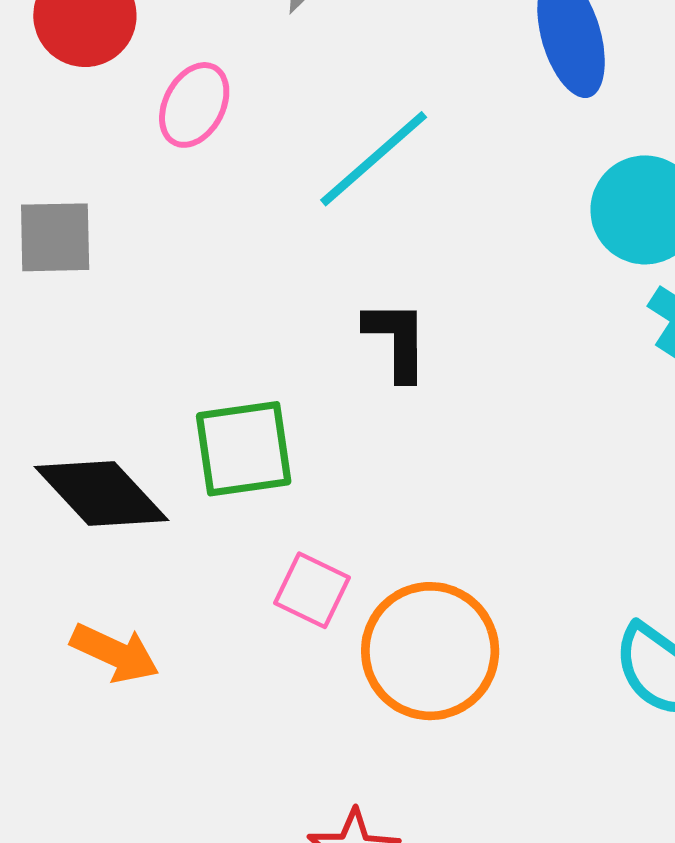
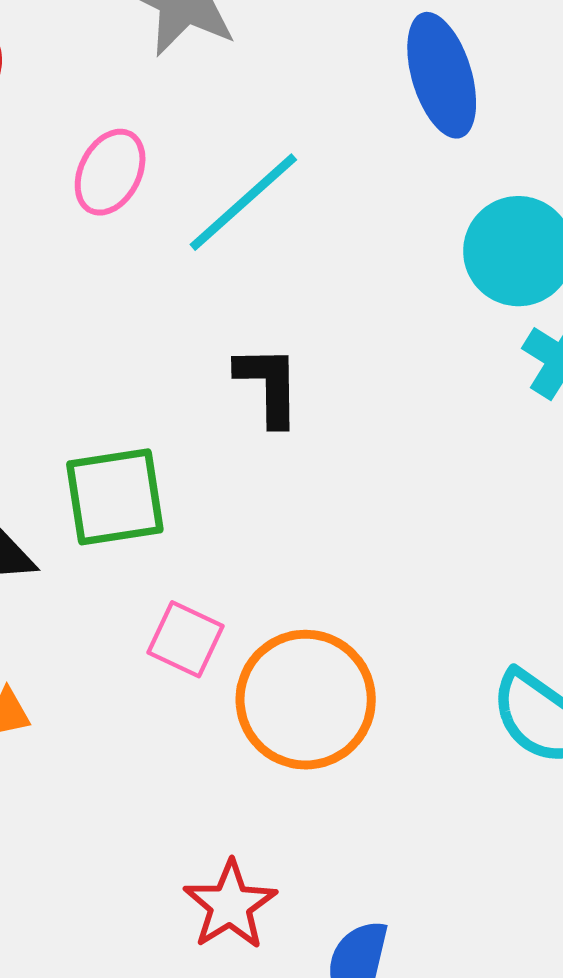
pink ellipse: (194, 105) -> (110, 172), moved

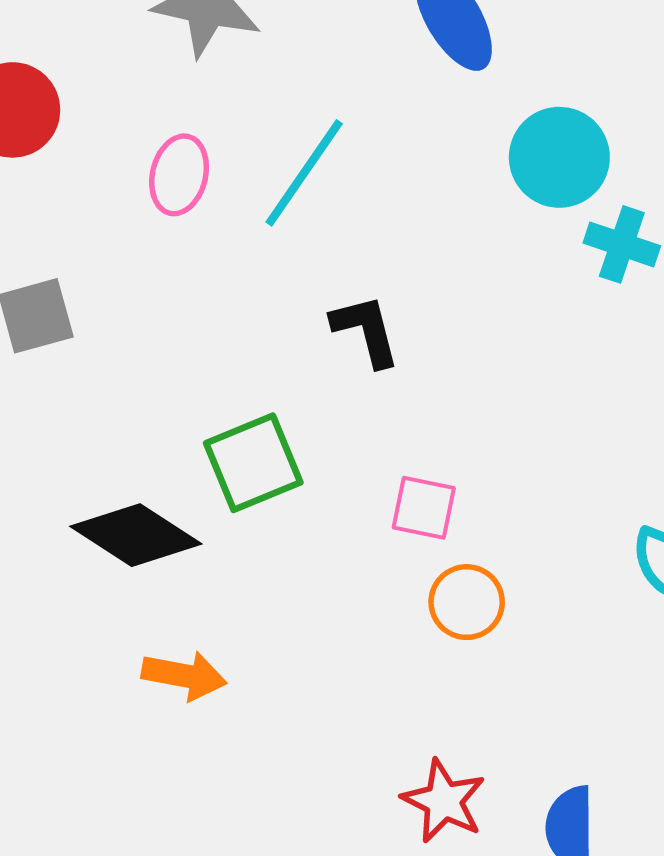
pink square: (186, 639) -> (424, 508), moved
orange circle: (306, 700) -> (467, 602), size x0.6

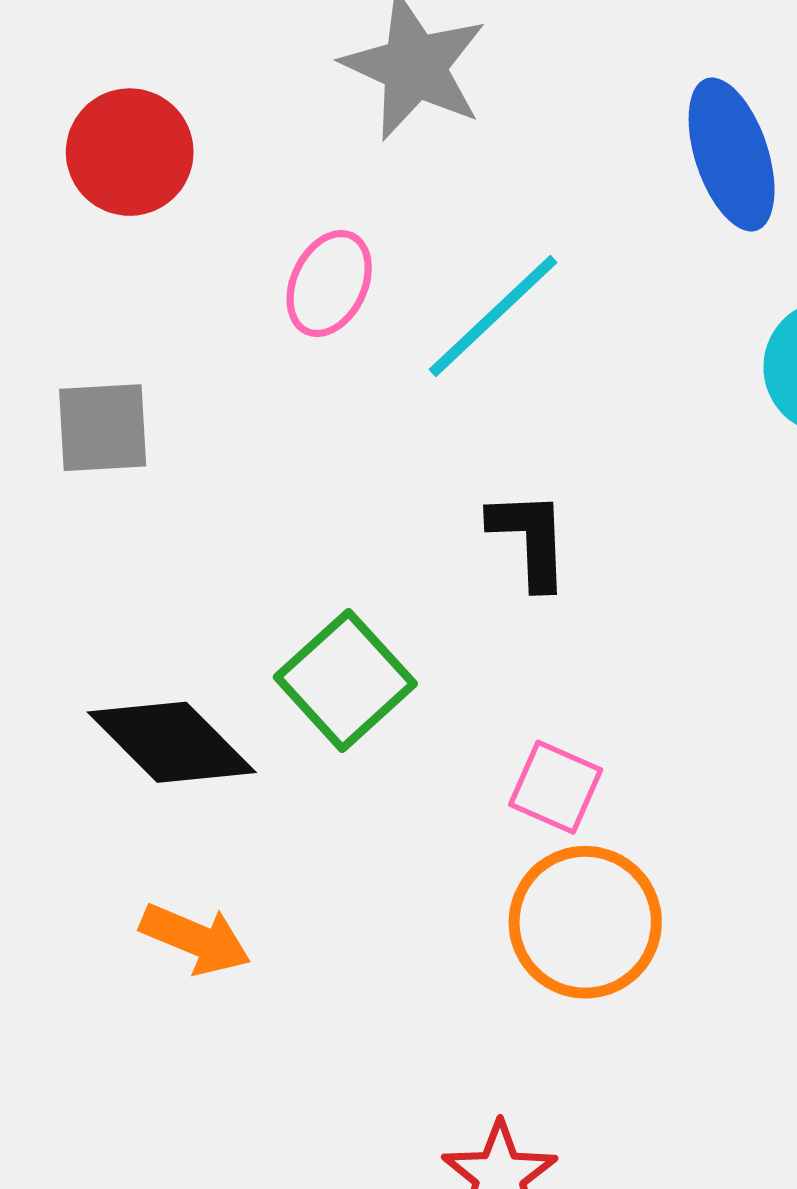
green square: (253, 463) -> (345, 680), turned -32
orange circle: (467, 602) -> (585, 922), size x1.5

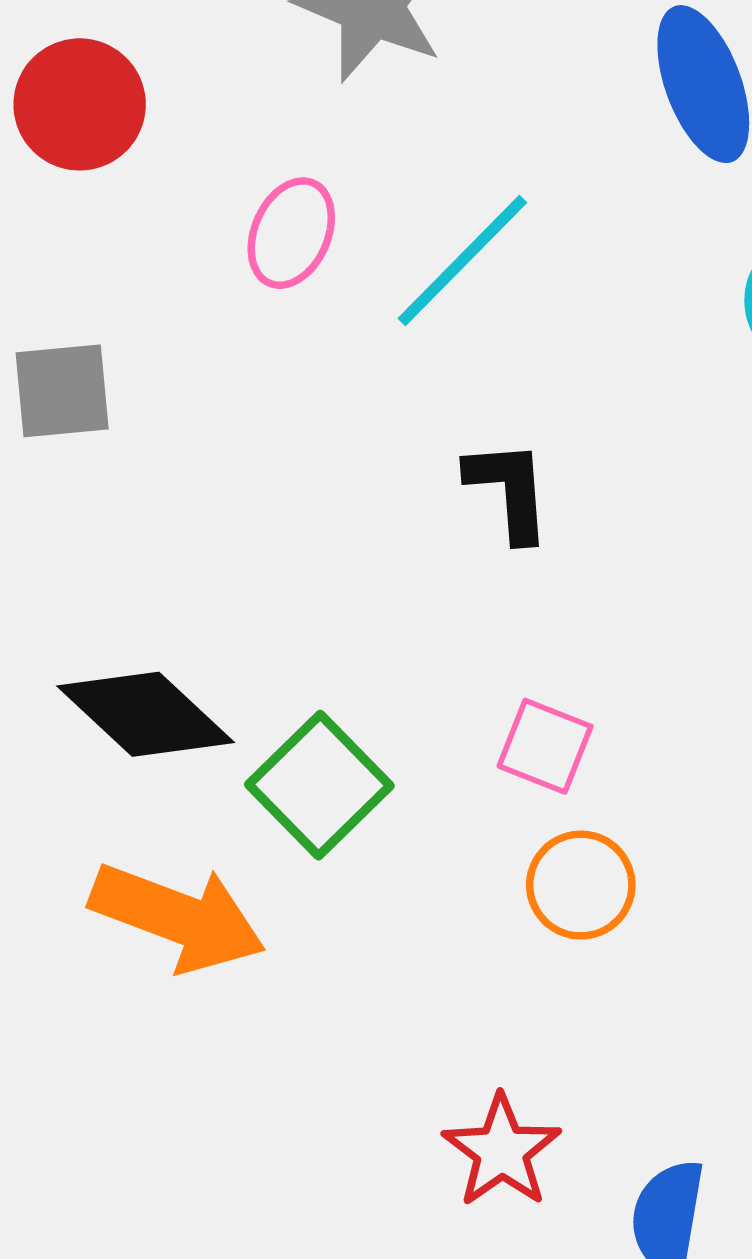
green square: (345, 680) -> (319, 785), moved
orange circle: (585, 922) -> (581, 885), size x0.7
orange arrow: (196, 939) -> (178, 917), size x1.5

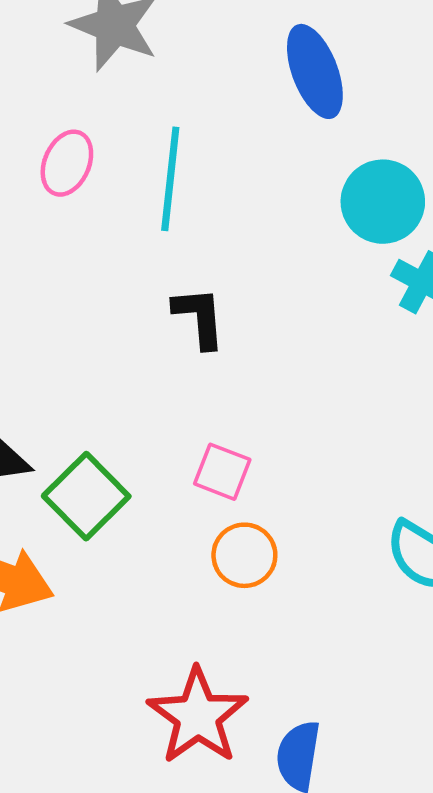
cyan line: (462, 261) -> (170, 179), turned -38
red star: (502, 1151) -> (198, 716), size x1.4

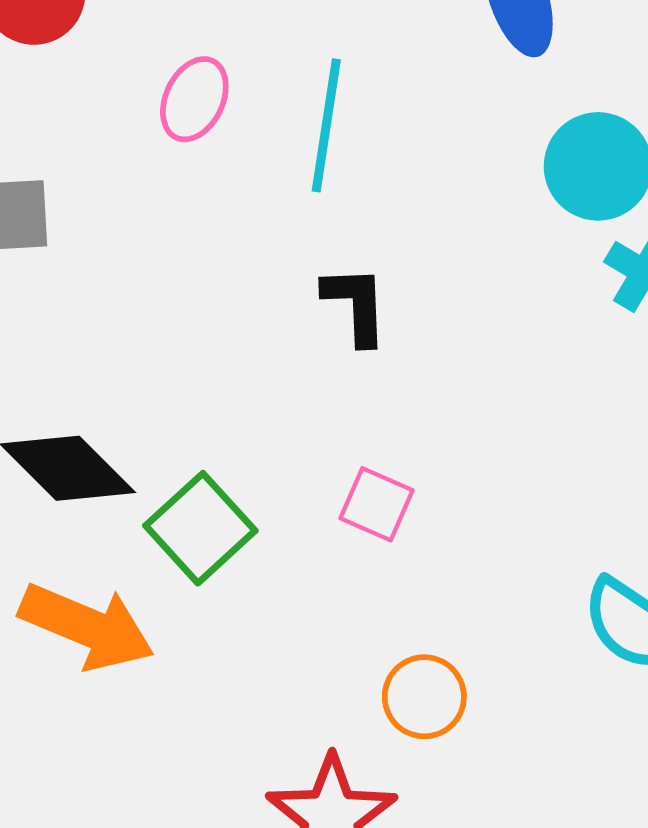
orange circle: (244, 555) -> (424, 697), moved

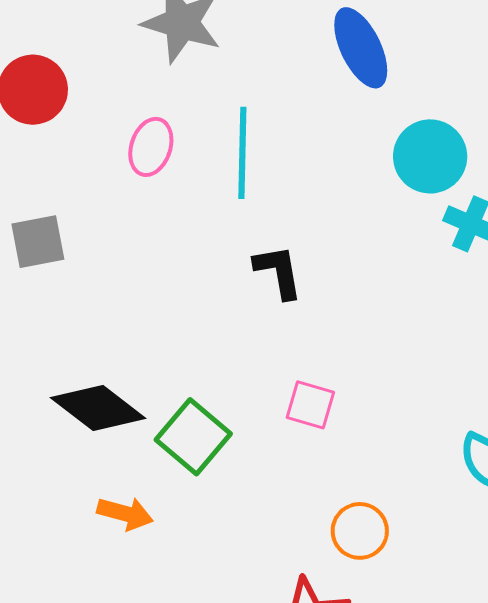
orange arrow: (87, 626) -> (125, 513), size x0.6

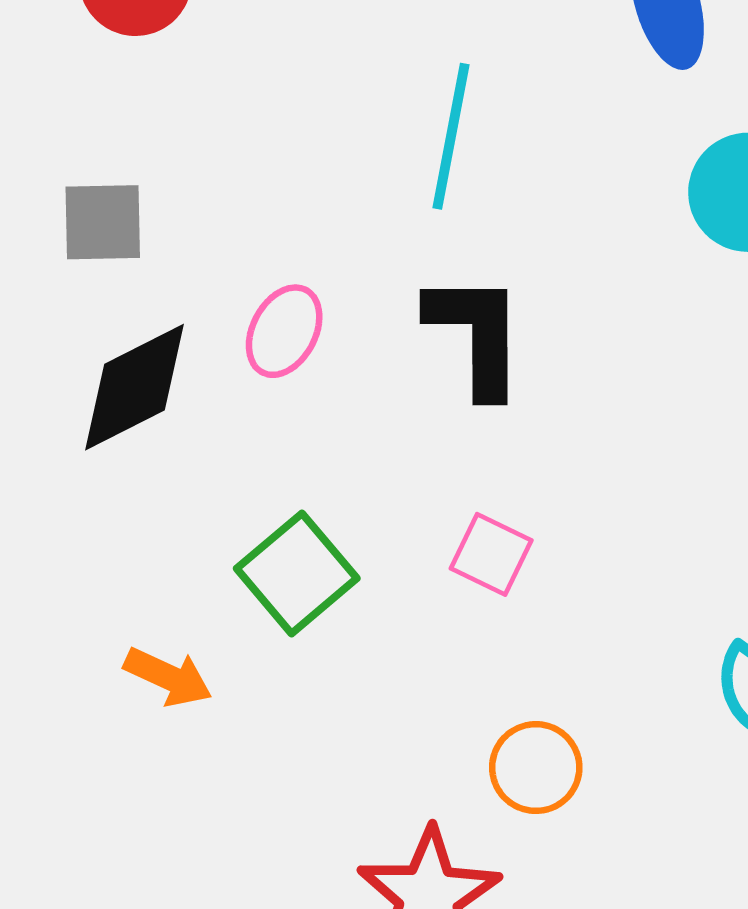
pink ellipse: (151, 147) -> (284, 331), moved
black L-shape: (278, 272) -> (476, 335), size x1.4
black diamond: (98, 408) -> (134, 387), moved, turned -74

